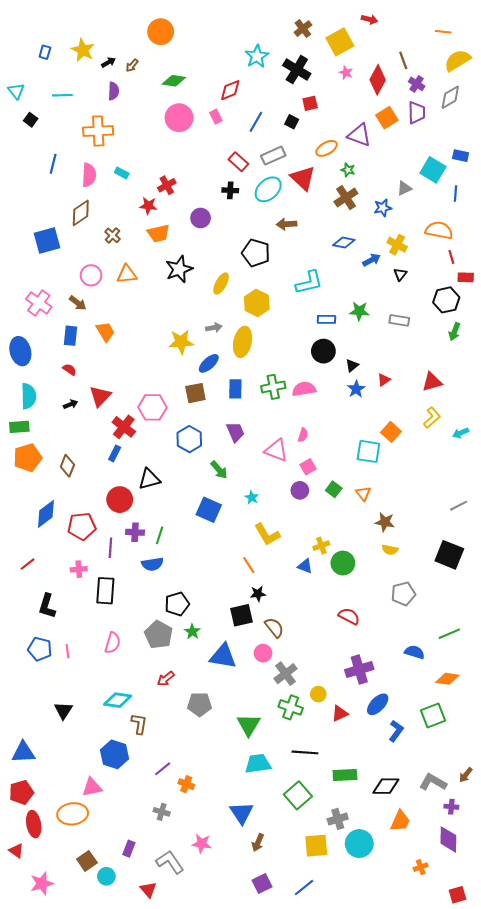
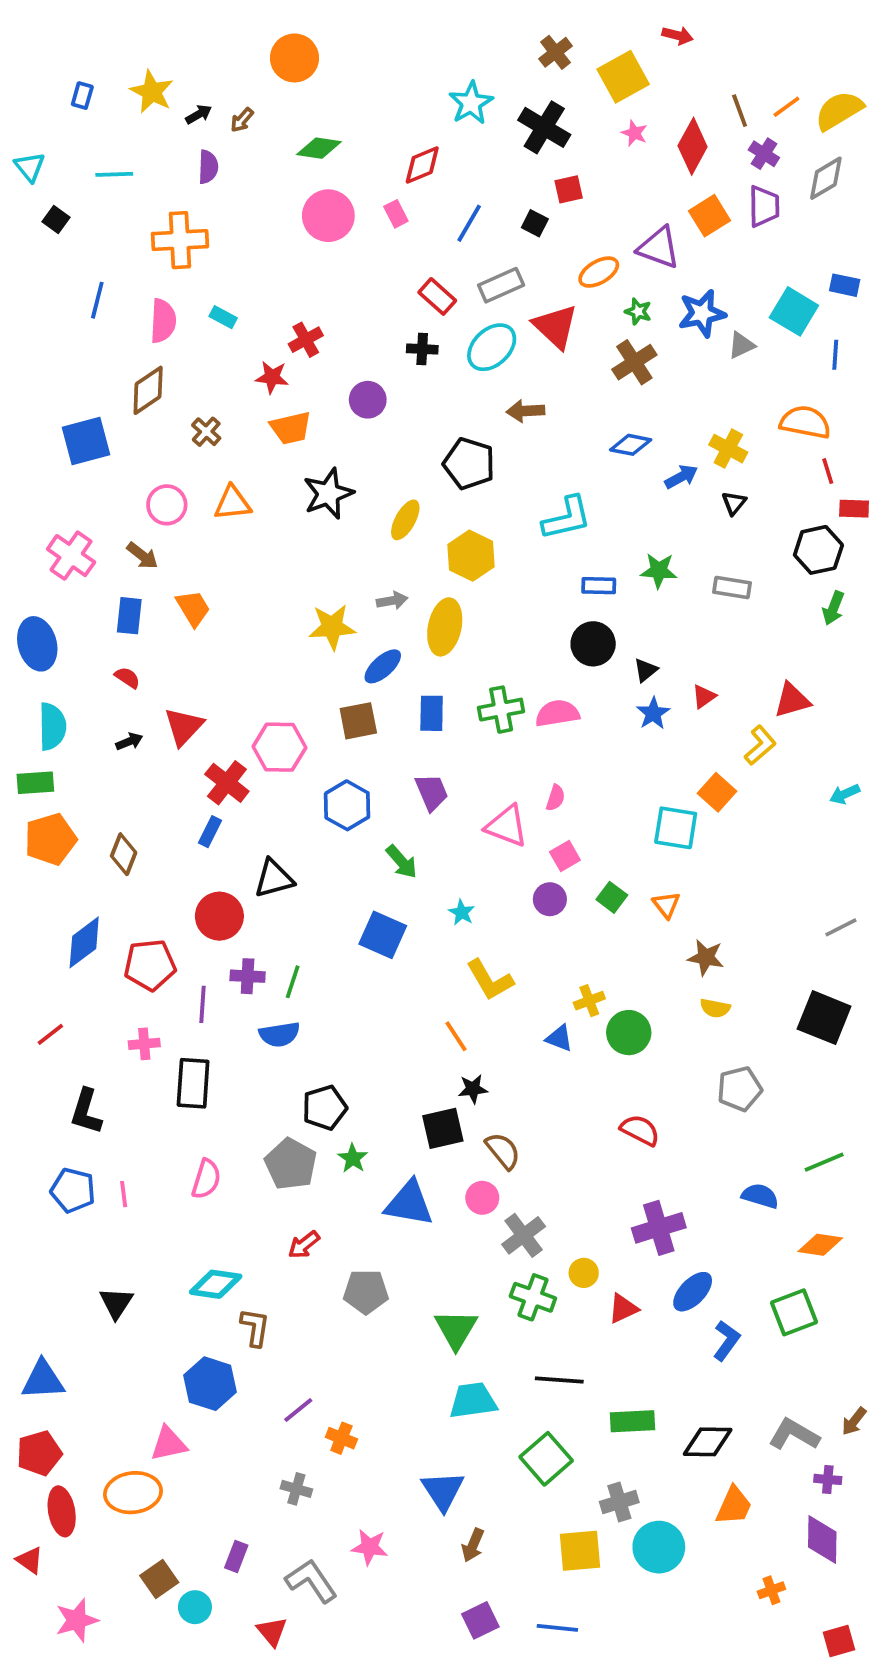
orange line: (443, 32) -> (786, 107), moved, turned -42
blue star: (383, 208) -> (702, 313), moved, size x1.4
yellow L-shape: (432, 418) -> (760, 745), moved
blue line: (304, 888) -> (557, 1628), turned 45

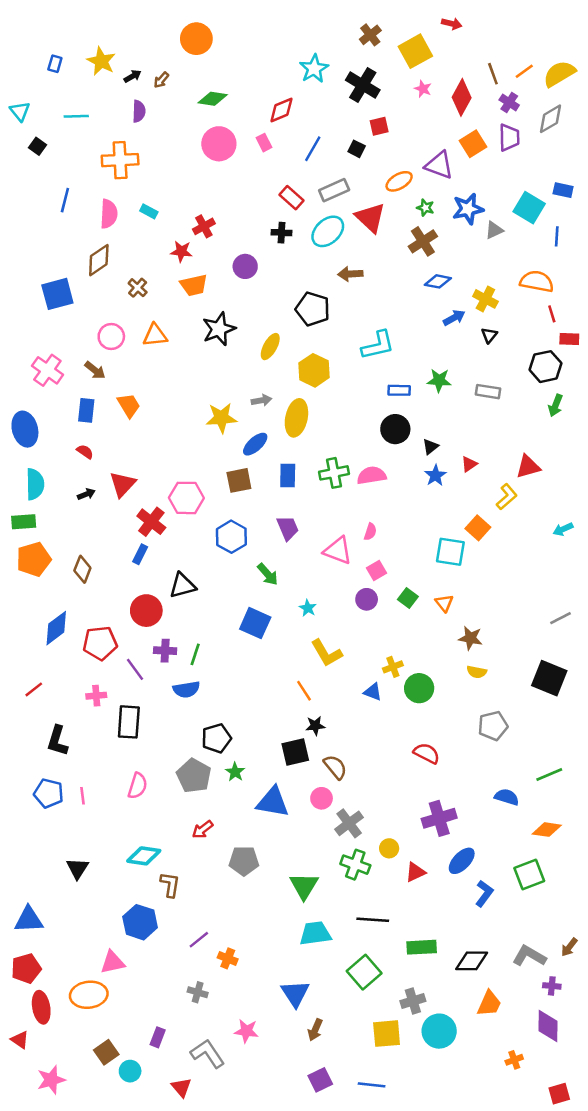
blue diamond: (631, 445) -> (438, 281), moved
purple line: (202, 1004) -> (135, 669), turned -40

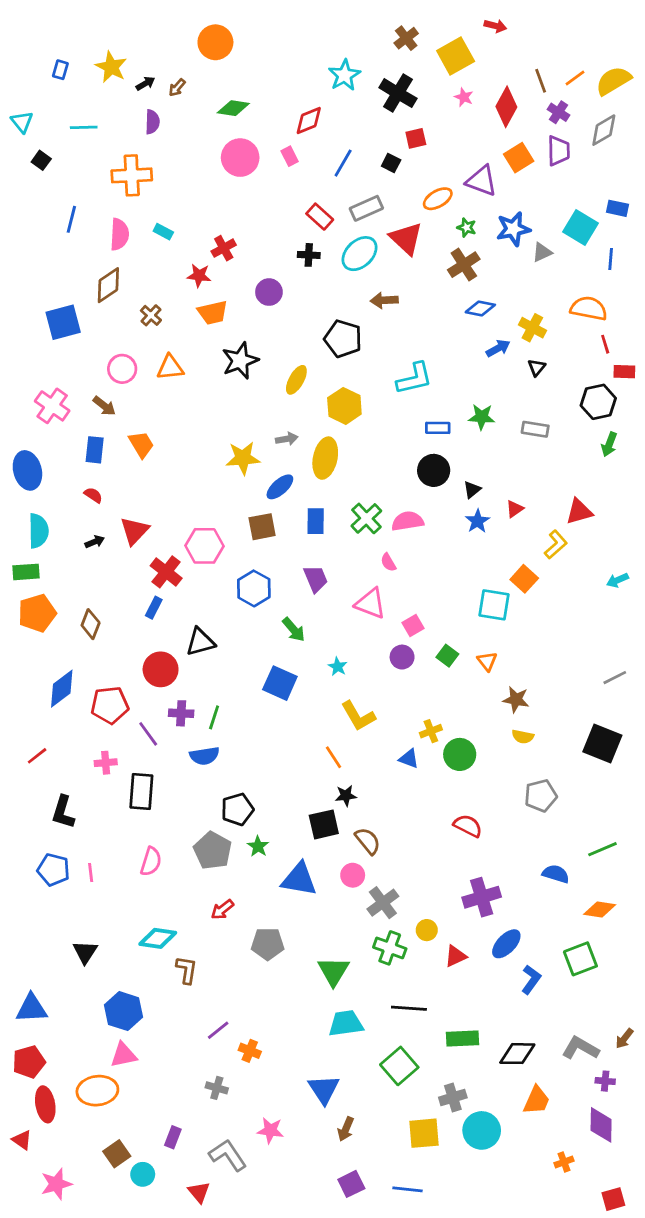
green cross: (334, 473) -> (366, 518), turned -32
pink semicircle: (370, 532) -> (388, 562), moved, turned 132
blue hexagon: (140, 922) -> (124, 1011), moved

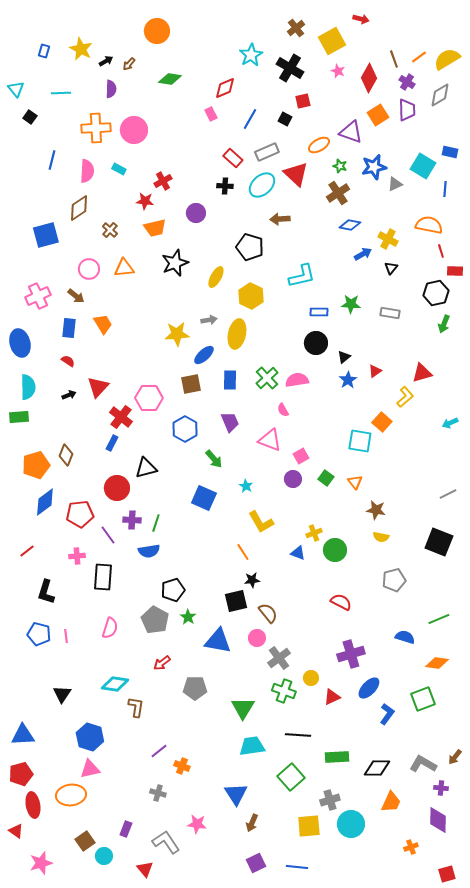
pink circle: (240, 158) -> (134, 130), moved
pink cross: (52, 406) -> (38, 296), turned 30
orange pentagon: (37, 613) -> (36, 465), moved

